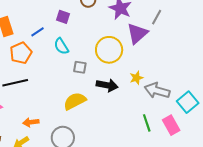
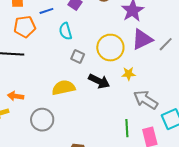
gray line: (157, 17) -> (166, 44), moved
yellow star: (136, 78) -> (129, 74), moved

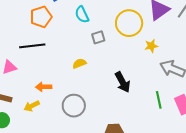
gray square: (78, 56) -> (98, 37), turned -32
black arrow: (99, 81) -> (123, 82), moved, turned 45
yellow semicircle: (64, 88) -> (79, 64), moved, size x0.6

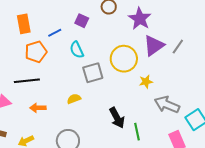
gray square: (98, 37) -> (93, 73), size x1.5
orange arrow: (44, 87) -> (38, 108), moved
green line: (159, 100) -> (137, 132), moved

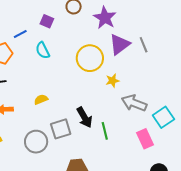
gray line: (178, 47) -> (144, 45), turned -56
gray square: (93, 73) -> (61, 129), moved

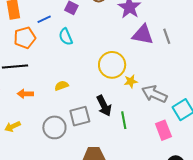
purple triangle: (120, 44) -> (143, 35), turned 45
yellow circle: (90, 58) -> (112, 65), moved
yellow star: (112, 81) -> (131, 81), moved

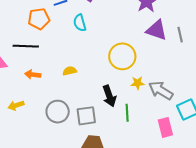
yellow star: (131, 81) -> (138, 83), moved
gray square: (80, 116) -> (86, 116), moved

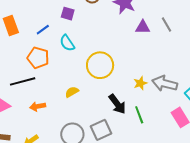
orange pentagon: (39, 19) -> (38, 58), moved, turned -30
purple triangle: (157, 30) -> (143, 27), size x0.7
yellow circle: (122, 56) -> (100, 65), moved

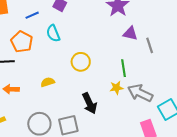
gray line: (167, 24) -> (150, 45), moved
yellow circle: (100, 65) -> (81, 62), size x0.7
green line: (139, 115) -> (123, 68), moved

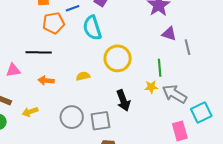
cyan semicircle: (53, 33) -> (92, 28), size x1.4
orange pentagon: (22, 42) -> (54, 23), moved, turned 30
yellow circle: (81, 62) -> (118, 58), size x1.4

